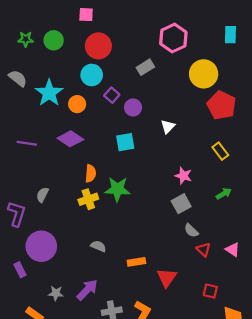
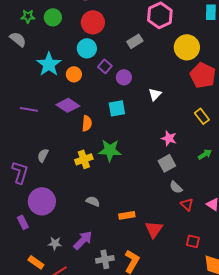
gray semicircle: (18, 78) -> (18, 39), moved
orange semicircle: (91, 173) -> (87, 123), moved

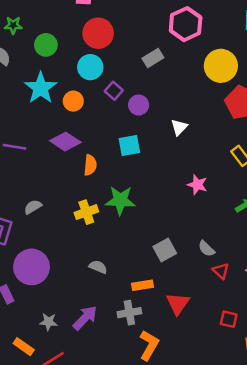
green circle: (53, 17) -> (46, 45), moved
gray semicircle: (43, 155) -> (33, 207), turned 32
gray square: (167, 163) -> (165, 250), moved
gray cross: (105, 259) -> (129, 313), moved

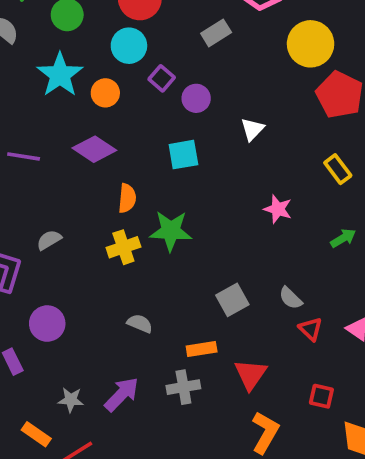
orange semicircle: (90, 165) -> (127, 198), moved
purple circle: (31, 267) -> (47, 324), size x0.7
orange L-shape: (149, 345) -> (265, 432), moved

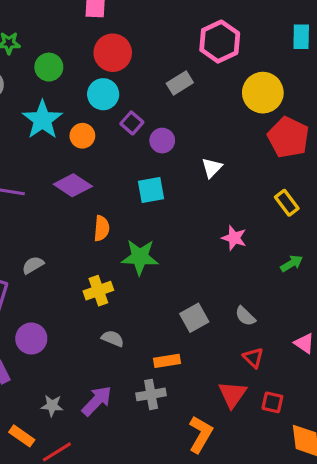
yellow cross: (123, 247) -> (98, 291), moved
red triangle: (311, 329) -> (253, 358), moved
red triangle: (251, 374) -> (232, 394), moved
orange L-shape: (265, 432) -> (201, 434), moved

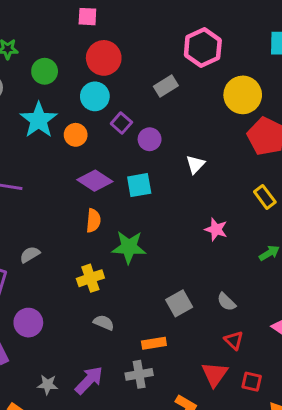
purple diamond: (73, 185) -> (95, 181), moved

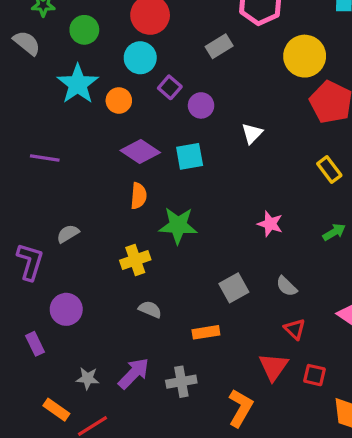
pink star: (216, 229) -> (270, 224), moved
gray cross: (139, 374) -> (181, 382), moved

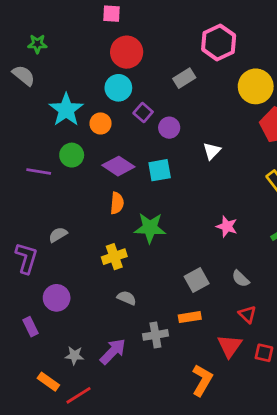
green circle: (84, 30) -> (72, 155), moved
orange rectangle: (206, 332) -> (190, 317), moved
gray cross: (181, 382) -> (155, 335), moved

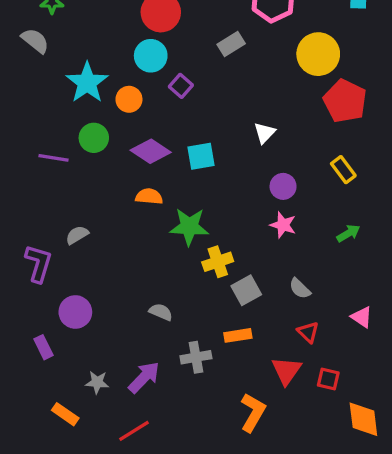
purple circle: (169, 128) -> (283, 186), moved
orange semicircle: (117, 203) -> (149, 196), turned -90
yellow cross: (114, 257) -> (218, 262), moved
red line: (79, 395) -> (134, 431), moved

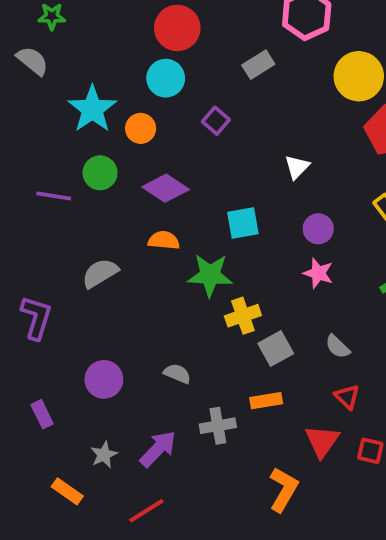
purple square: (181, 86) -> (216, 121), moved
cyan square: (201, 156) -> (243, 223), moved
gray semicircle: (77, 235) -> (100, 273), moved, size x1.4
purple circle: (75, 312) -> (104, 379), moved
gray star: (97, 382) -> (104, 455), turned -30

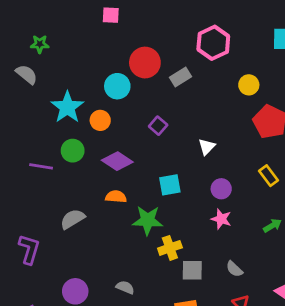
red circle: (177, 28) -> (145, 63), moved
yellow circle: (359, 76) -> (249, 85), size x0.6
purple square: (216, 121) -> (158, 126), moved
gray square: (276, 348) -> (192, 270), turned 30

